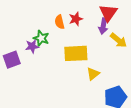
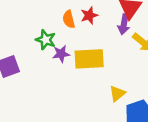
purple star: (32, 46) -> (61, 54), moved
yellow triangle: (93, 74) -> (117, 93), moved

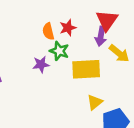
green star: (46, 40) -> (59, 51), moved
yellow rectangle: (89, 59) -> (86, 69), moved

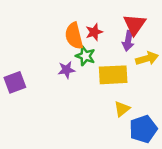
orange semicircle: (48, 31) -> (74, 36), size x1.5
yellow arrow: (119, 53) -> (147, 58), turned -55

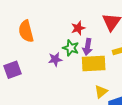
orange semicircle: (74, 36) -> (26, 31), moved
purple arrow: (128, 41) -> (87, 47), moved

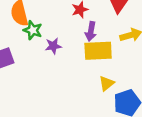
green star: (71, 48) -> (33, 30), moved

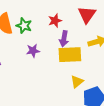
green star: (33, 30) -> (24, 26), moved

